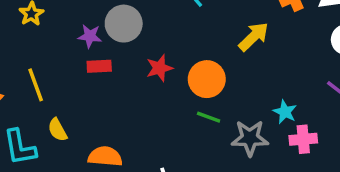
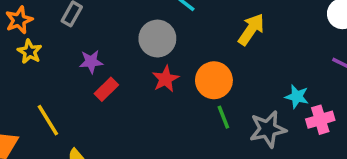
gray circle: (124, 24) -> (157, 39), moved
red rectangle: (99, 66) -> (106, 89), turned -30
green line: (209, 117) -> (223, 117), turned 60

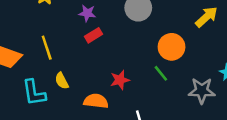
red star: (166, 79) -> (120, 80), moved
green line: (223, 117) -> (161, 73), moved, turned -30

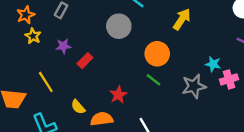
purple star: (87, 13) -> (63, 46), moved
yellow semicircle: (62, 81) -> (78, 107), moved

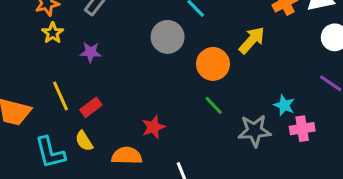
orange circle: (157, 54) -> (213, 64), moved
red rectangle: (85, 61) -> (91, 107), moved
green line: (154, 80) -> (214, 105), moved
yellow semicircle: (78, 107) -> (84, 141), moved

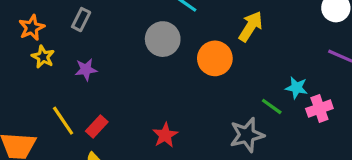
green line: (214, 105) -> (272, 106), moved
gray star: (255, 131) -> (247, 135), moved

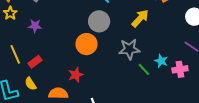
gray circle: (163, 39) -> (99, 21), moved
orange circle: (215, 58) -> (86, 44), moved
pink cross: (319, 108) -> (180, 69), moved
gray star: (247, 135) -> (129, 49), moved

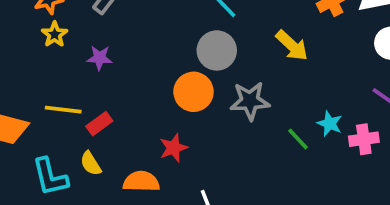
yellow arrow: (140, 18) -> (292, 46), turned 90
gray star: (129, 49) -> (250, 101), moved
yellow line: (15, 54) -> (63, 110), turned -60

